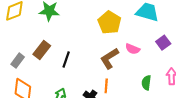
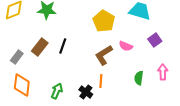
black line: (66, 59) -> (63, 46), moved

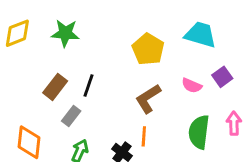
pink semicircle: (126, 46) -> (192, 86), moved
gray rectangle: (17, 57) -> (71, 116), moved
green semicircle: (139, 78) -> (199, 132), size x1.6

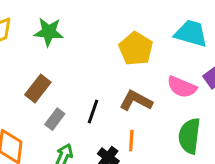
black line: (89, 86) -> (93, 111), moved
pink semicircle: (192, 86) -> (182, 87), size x1.4
brown L-shape: (148, 99) -> (136, 101), turned 60

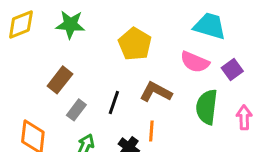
yellow pentagon: (136, 49) -> (135, 44), moved
pink semicircle: (182, 87) -> (195, 62), moved
green semicircle: (189, 136) -> (207, 107), moved

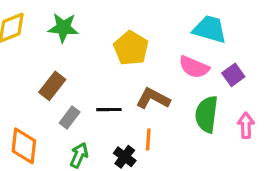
black line: (114, 102) -> (109, 110), turned 70

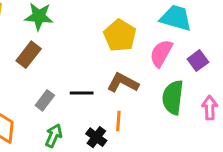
yellow pentagon: (131, 48) -> (120, 36), moved
pink semicircle: (194, 67) -> (161, 53), turned 96
brown rectangle: (52, 86) -> (29, 55), moved

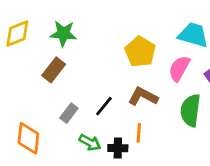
black line: (82, 93) -> (104, 106), turned -50
green arrow: (54, 136) -> (90, 142), moved, turned 95
black cross: (96, 137) -> (118, 148), turned -36

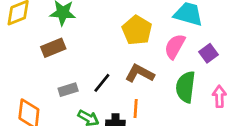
brown rectangle: (54, 70) -> (53, 48), turned 30
gray rectangle: (69, 113) -> (68, 90), turned 36

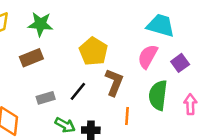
yellow pentagon: (137, 30) -> (93, 51), moved
brown L-shape: (140, 73) -> (114, 82), turned 84
orange line: (136, 109) -> (127, 116), moved

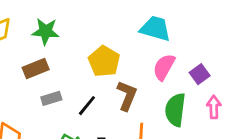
cyan trapezoid: (161, 25) -> (155, 29), moved
gray rectangle: (46, 98) -> (51, 98), moved
pink arrow: (190, 104) -> (214, 107), moved

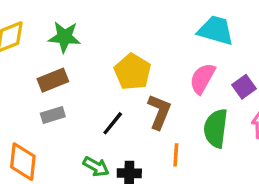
cyan trapezoid: (155, 29) -> (216, 30), moved
gray rectangle: (51, 98) -> (53, 115), moved

